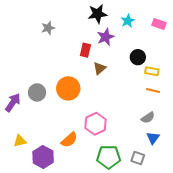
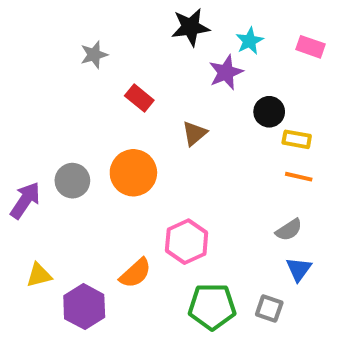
purple star: (106, 37) -> (226, 72), moved
red rectangle: (85, 50) -> (139, 98), moved, turned -64

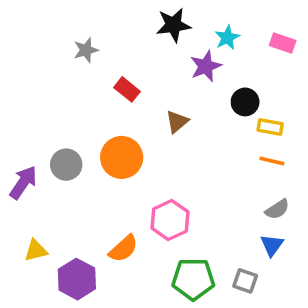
gray semicircle: (289, 230) -> (277, 209), moved

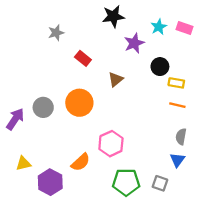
cyan star: (227, 38) -> (159, 27), moved
gray semicircle: (277, 209) -> (181, 137), turned 133

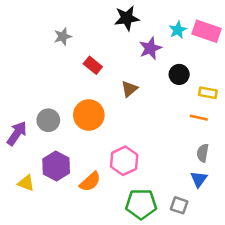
pink rectangle: (184, 28) -> (207, 31), size x1.5
yellow rectangle: (176, 83) -> (208, 93), moved
yellow triangle: (23, 163) -> (26, 183), turned 35
purple hexagon: (50, 182) -> (56, 166), moved

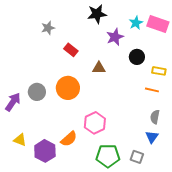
brown triangle: (129, 89) -> (99, 68), turned 40
purple hexagon: (56, 166) -> (45, 151), moved

